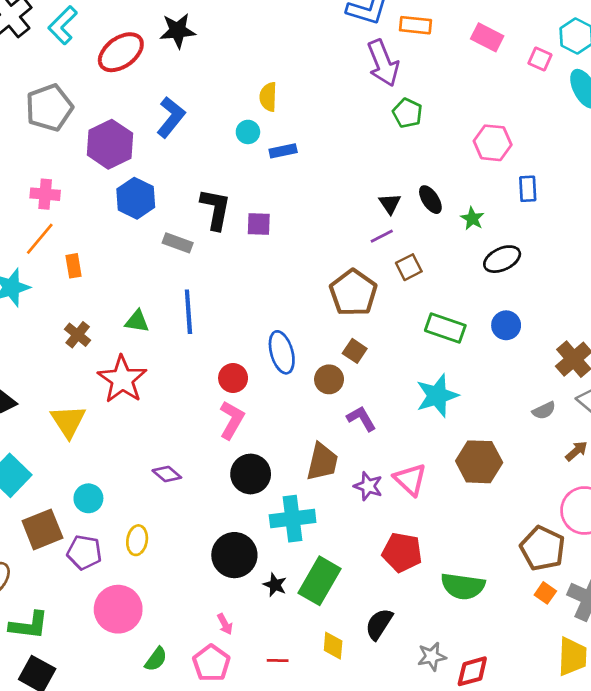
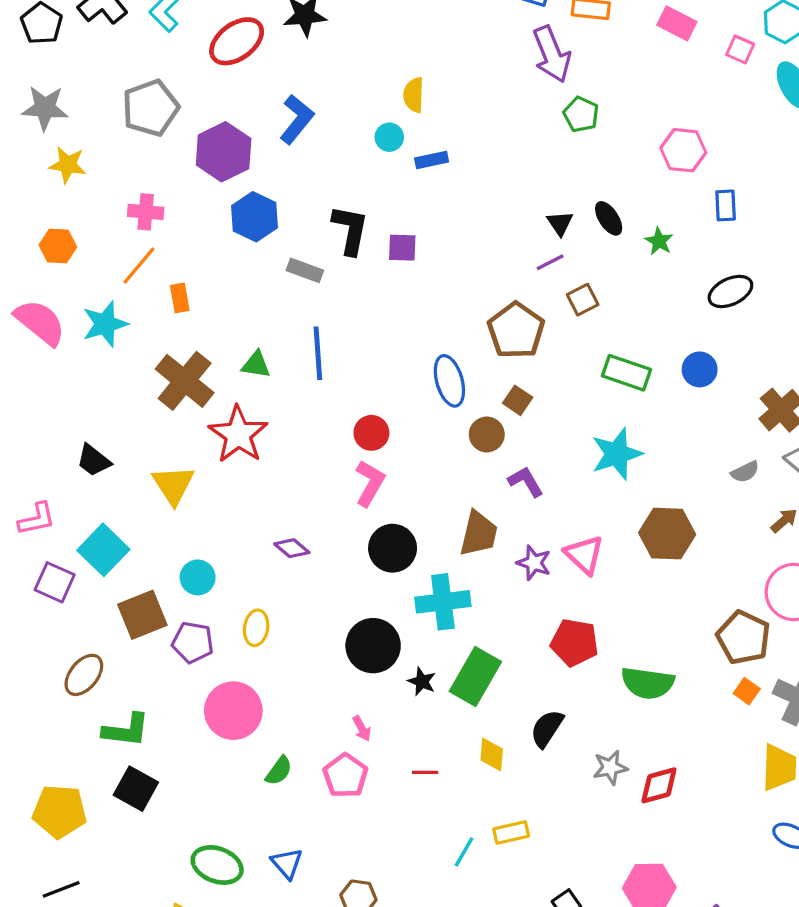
black ellipse: (502, 259) -> (730, 291), moved
brown cross: (78, 335) -> (185, 381), size x1.8
blue ellipse: (282, 352) -> (449, 381), moved

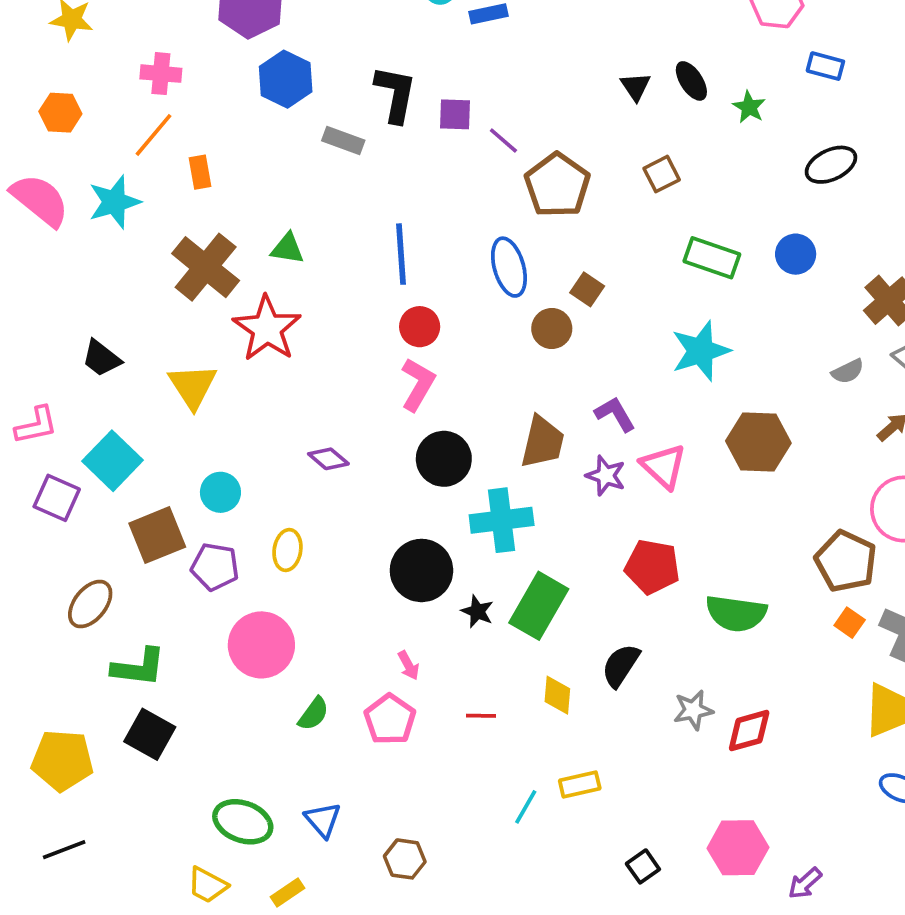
blue rectangle: (726, 205) -> (825, 66), turned -72
purple line: (550, 262) -> (503, 141), moved, turned 68
brown pentagon: (516, 330) -> (557, 185), moved
blue line: (318, 353) -> (401, 254), moved
purple L-shape: (526, 482) -> (615, 414), moved

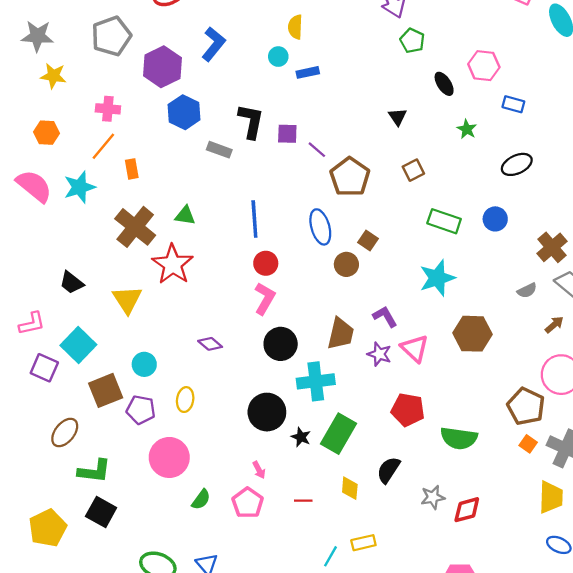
black ellipse: (691, 81) -> (444, 84), moved
yellow pentagon: (62, 760) -> (48, 528), turned -30

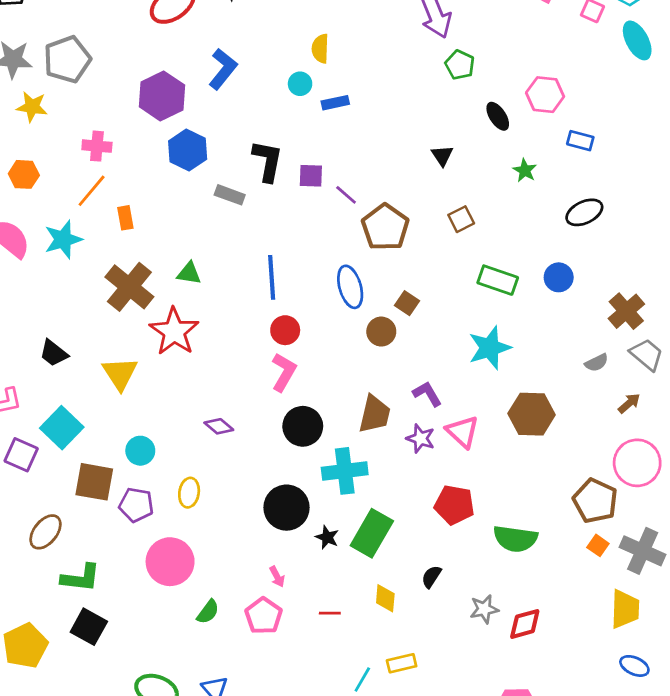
gray pentagon: (111, 36) -> (67, 59), moved
brown square: (106, 390) -> (94, 482), turned 32
black semicircle: (388, 470) -> (431, 577), size x0.7

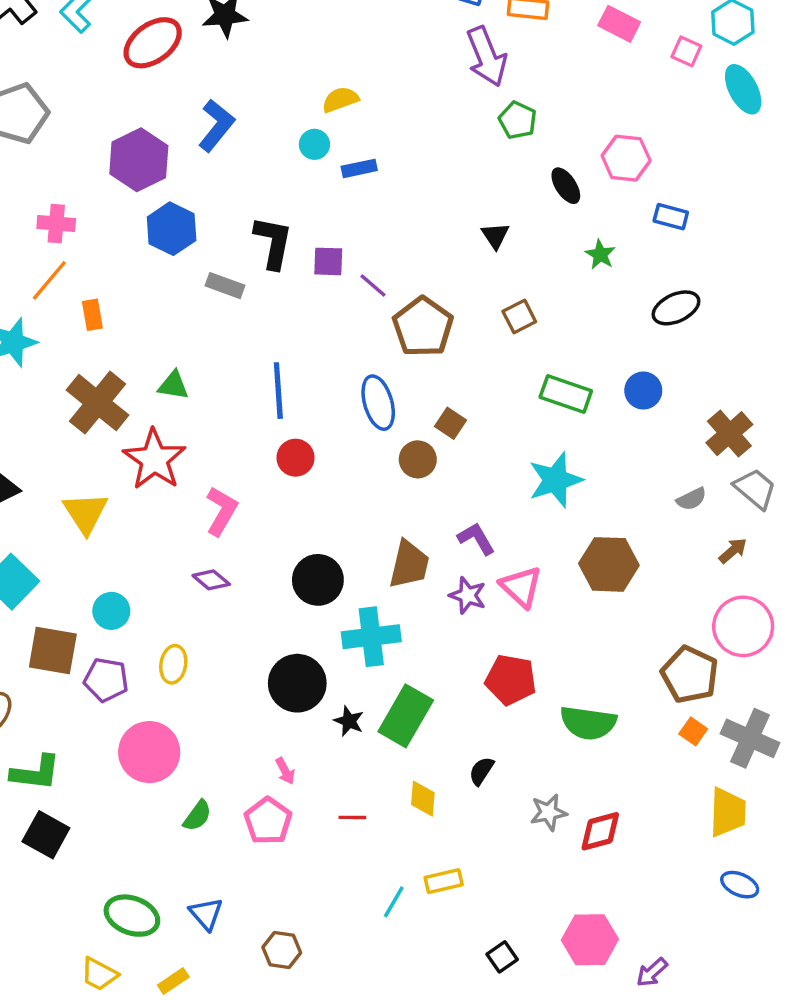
yellow semicircle: (320, 49) -> (340, 100), turned 68
pink L-shape: (284, 372) -> (221, 511), moved

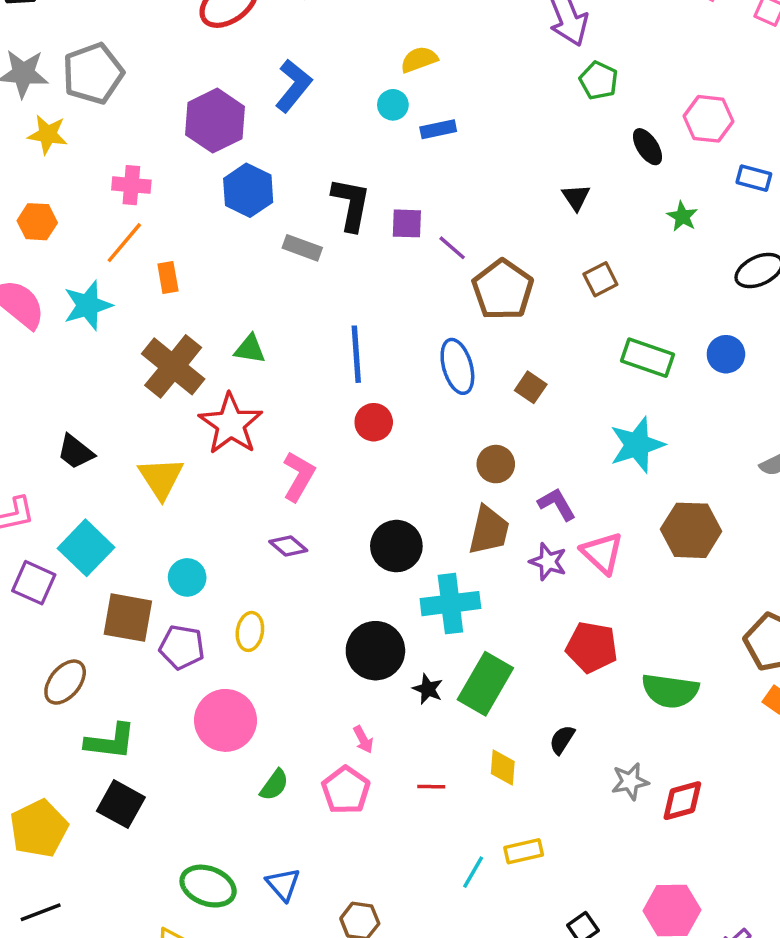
brown circle: (418, 459) -> (496, 464), moved

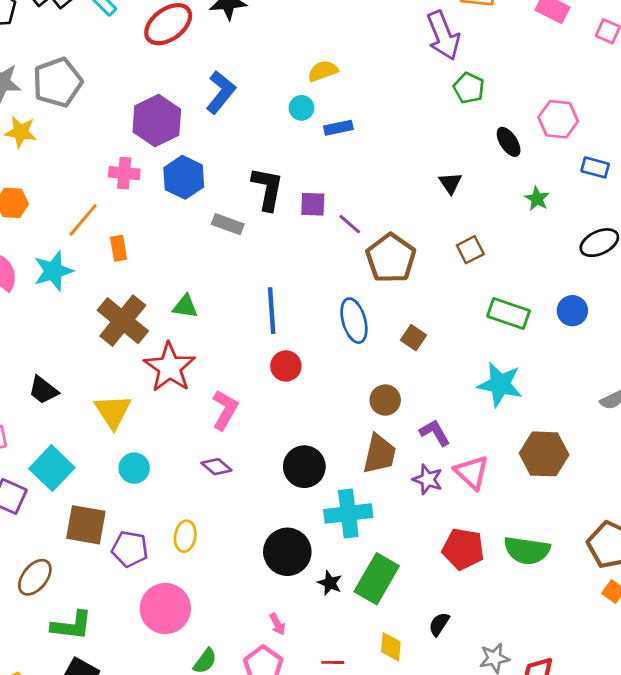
pink cross: (131, 185) -> (124, 173), moved
cyan star: (637, 445) -> (500, 384), turned 30
cyan circle: (187, 577) -> (134, 468), moved
green semicircle: (670, 691) -> (527, 550), moved

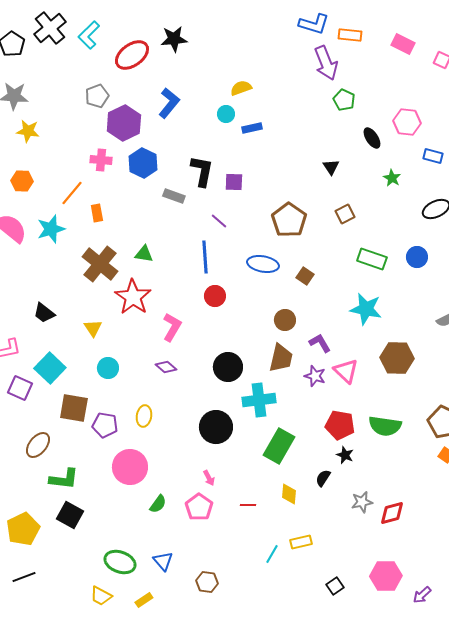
gray pentagon: (58, 82) -> (97, 96), moved, size x0.7
purple line: (350, 224) -> (219, 221), moved
blue ellipse: (354, 321) -> (263, 264), turned -64
yellow triangle: (113, 411) -> (93, 328), size x0.7
black star: (330, 583) -> (345, 455), moved

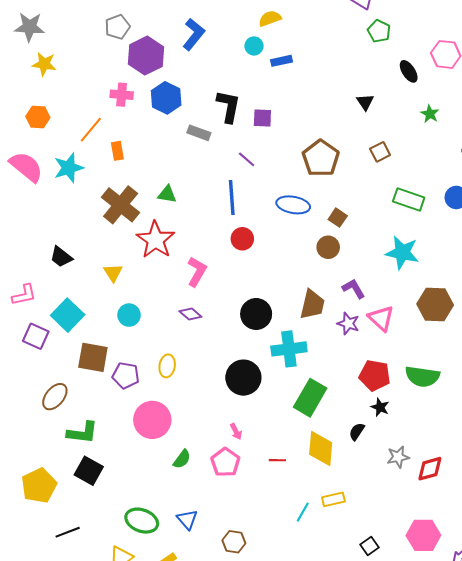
brown circle: (285, 320) -> (328, 247), moved
yellow diamond: (289, 494) -> (321, 449), size x1.6
black line: (24, 577) -> (68, 532), moved

